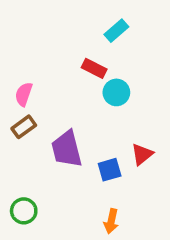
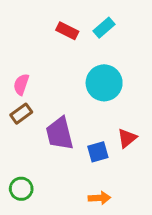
red rectangle: (94, 68) -> (67, 31), moved
cyan circle: (116, 92) -> (104, 83), size x1.5
orange arrow: (111, 221) -> (99, 198), turned -105

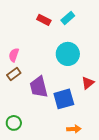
red triangle: (127, 138) -> (88, 83), moved
blue square: (98, 152) -> (64, 99), size x1.5
orange arrow: (99, 198) -> (74, 129), moved

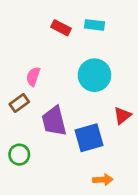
cyan rectangle: (68, 18) -> (94, 25), turned 48
pink semicircle: (14, 55) -> (33, 77), moved
green circle: (14, 123) -> (19, 155), moved

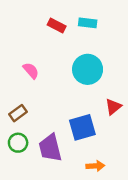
pink semicircle: (33, 77) -> (31, 71), turned 120
brown rectangle: (19, 103) -> (18, 113), moved
purple trapezoid: (54, 121) -> (50, 148), moved

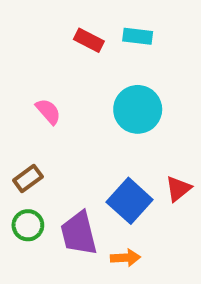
red triangle: (113, 107) -> (178, 189), moved
blue square: (82, 127) -> (130, 201), turned -32
orange arrow: (95, 166) -> (125, 258), moved

